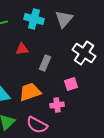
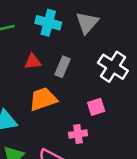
gray rectangle: (45, 63) -> (62, 67), moved
orange trapezoid: (30, 92) -> (43, 99), moved

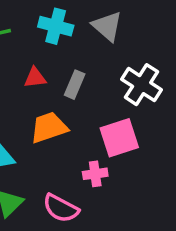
gray triangle: (87, 23) -> (107, 26), turned -30
pink square: (96, 107) -> (119, 138), size x1.6

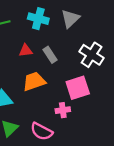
gray triangle: (107, 26) -> (70, 19), turned 36
gray rectangle: (75, 85) -> (50, 55), turned -56

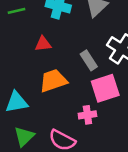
gray rectangle: (50, 55) -> (89, 60), moved

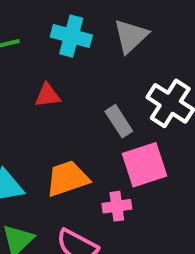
orange trapezoid: (53, 81) -> (67, 179), moved

